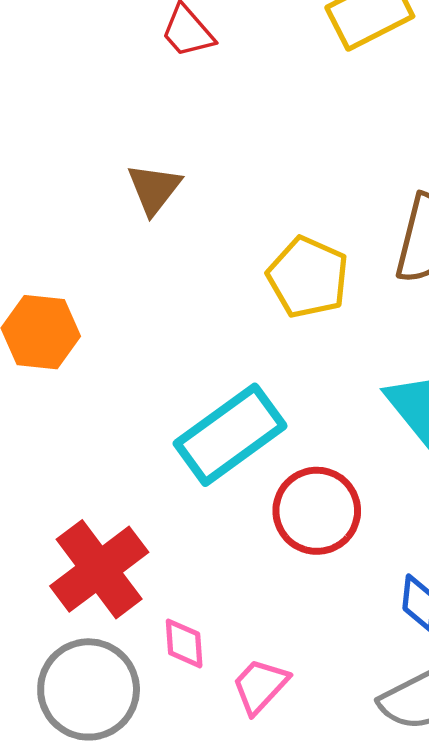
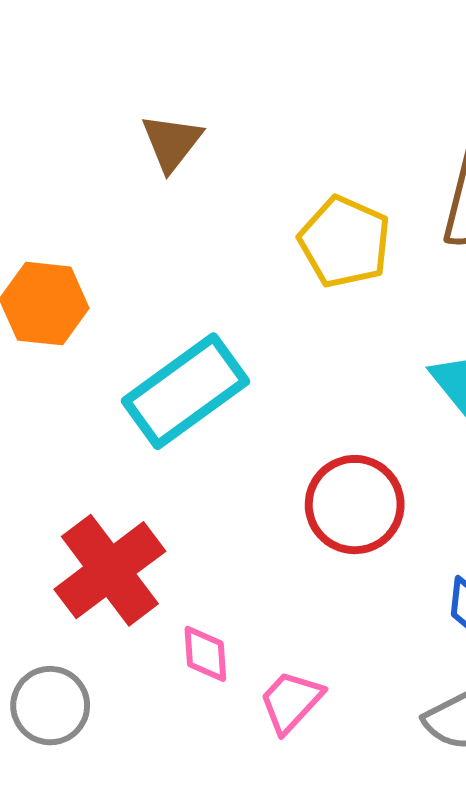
cyan rectangle: (230, 435) -> (185, 391), moved
gray circle: (89, 689) -> (50, 706), moved, size x0.7

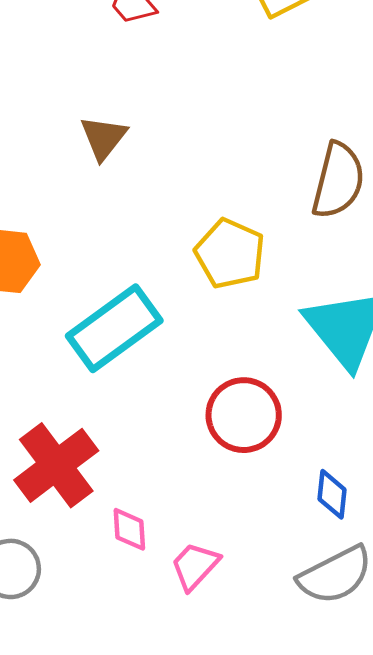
yellow pentagon: (345, 242) -> (230, 254), moved

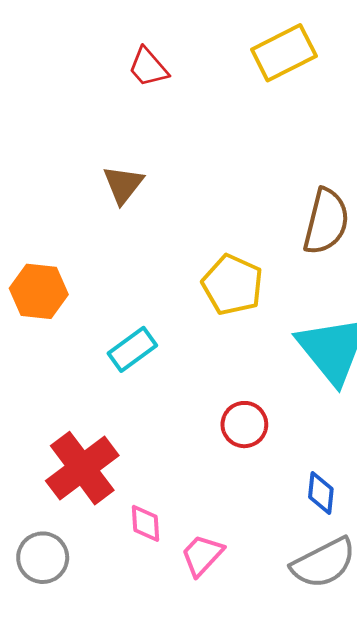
cyan rectangle: (114, 328) -> (132, 349), size x0.6
red circle: (244, 415) -> (244, 425), size x0.7

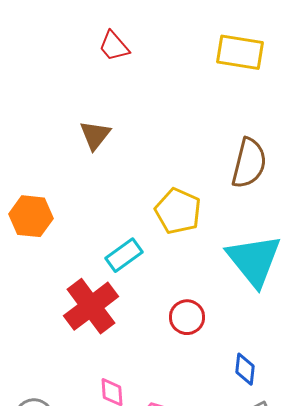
yellow rectangle: (284, 53) -> (240, 52), moved, turned 36
cyan rectangle: (132, 349) -> (124, 255), moved
red cross: (82, 468) -> (91, 306), moved

